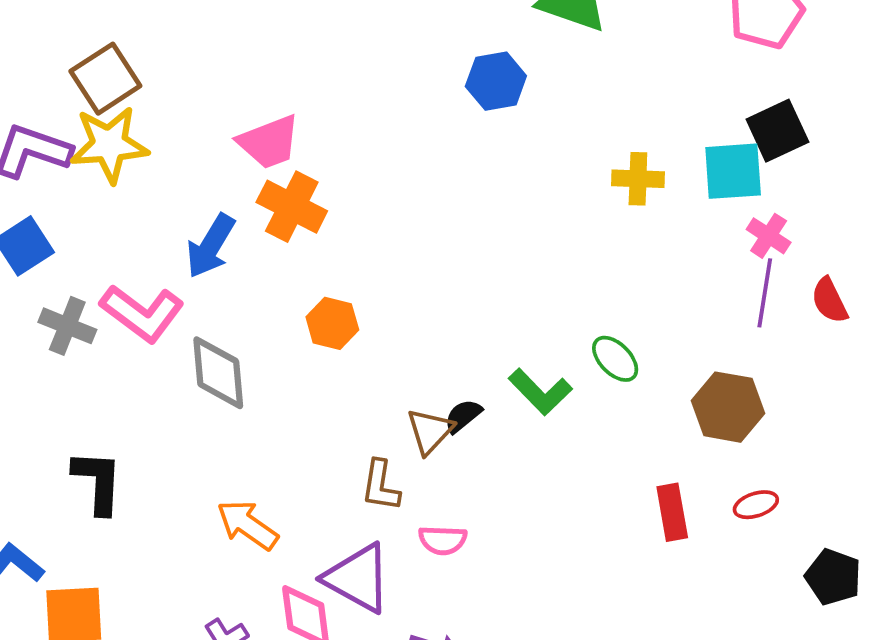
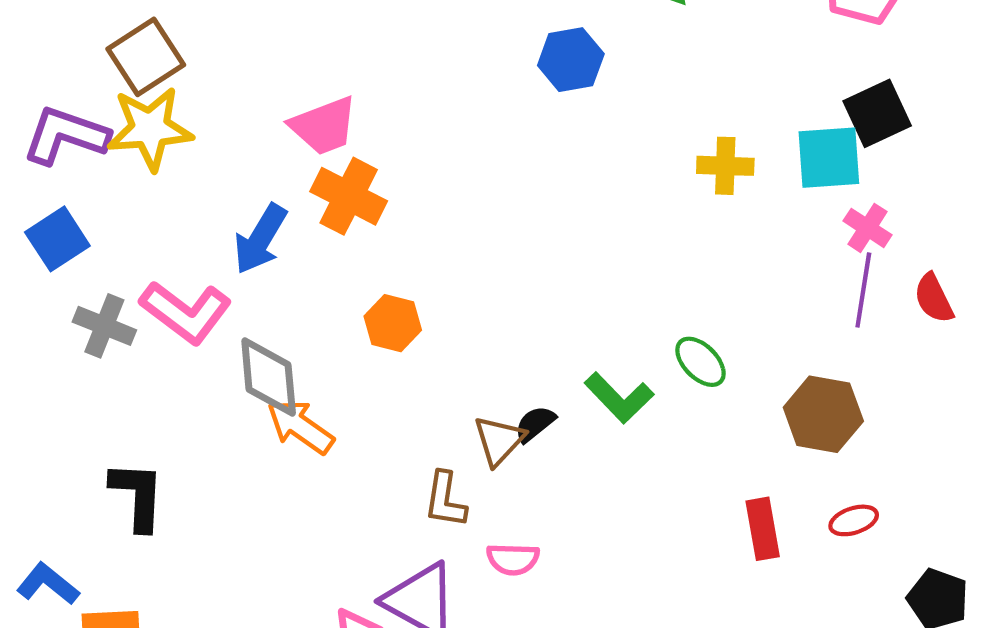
orange arrow: (247, 525) -> (300, 427), moved

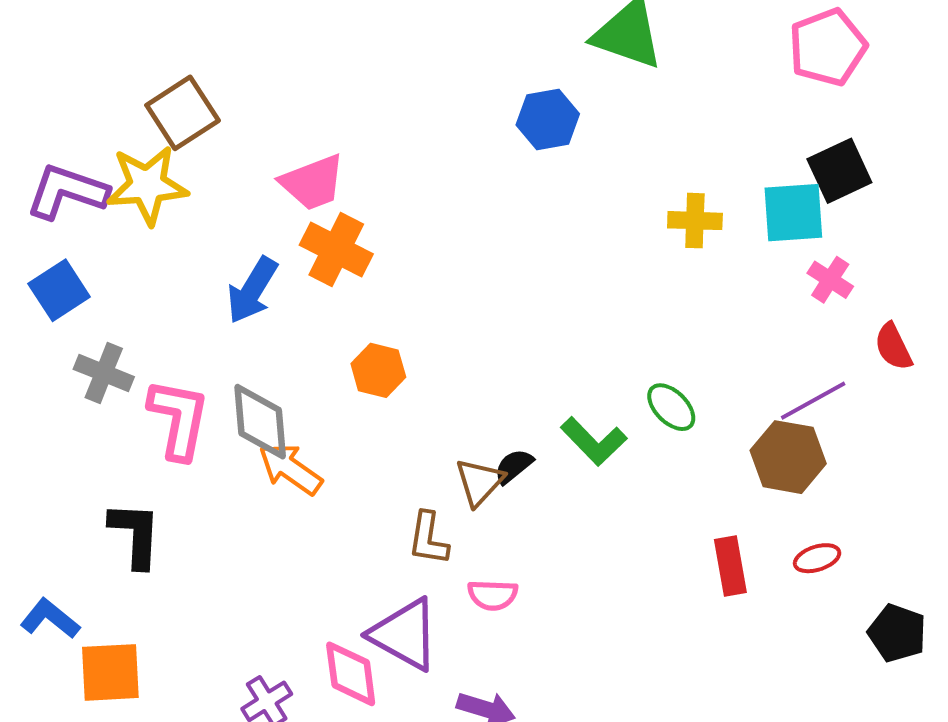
brown square: (146, 57) -> (183, 113), moved
purple line: (863, 290) -> (813, 401), moved, turned 52
pink L-shape: (186, 312) -> (179, 419), moved, turned -116

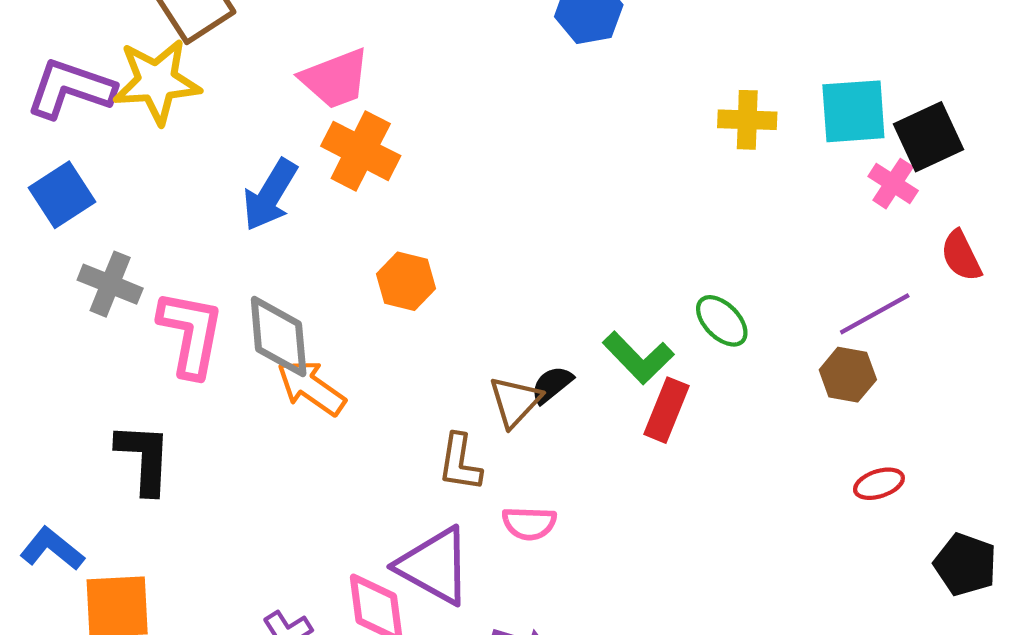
black square: (839, 171) -> (929, 137), moved
brown hexagon: (788, 457) -> (848, 375), size x0.7
red rectangle: (730, 566) -> (667, 410), moved, turned 32

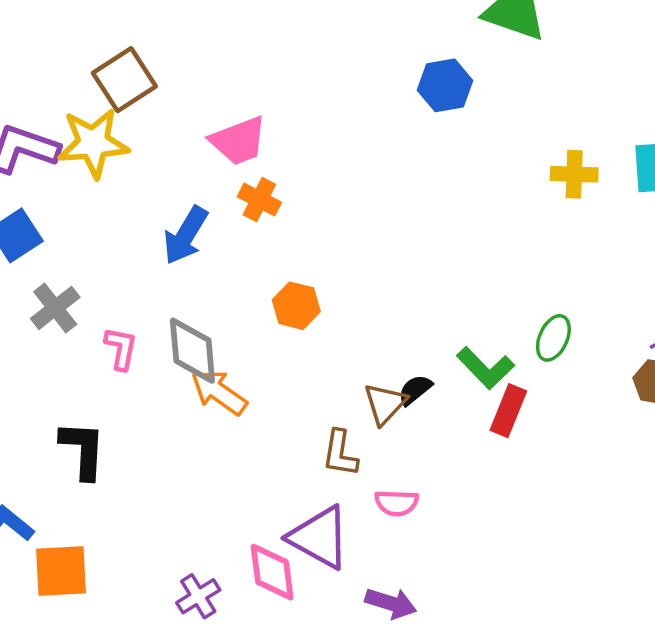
orange cross: (361, 151) -> (259, 200), size x0.7
gray cross: (110, 284) -> (55, 308), turned 30
green ellipse: (722, 321) -> (553, 338), turned 69
pink L-shape: (191, 334) -> (121, 348), size x0.6

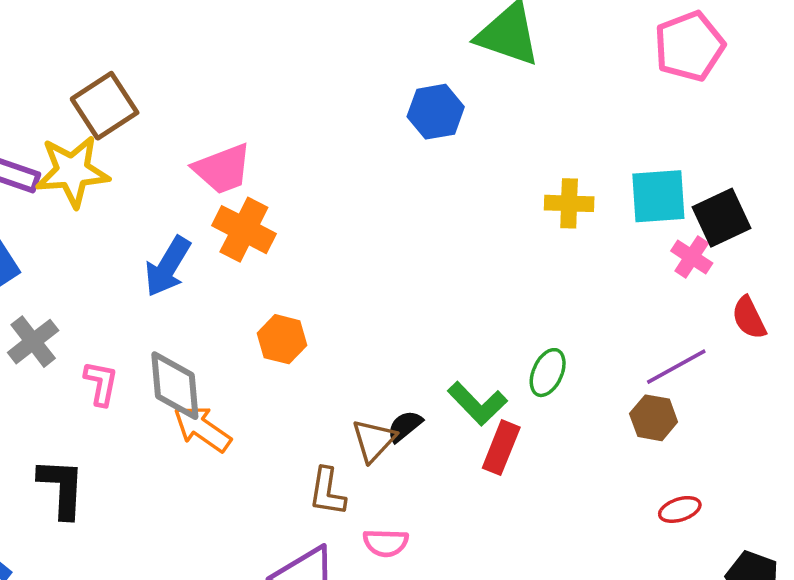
orange cross: (259, 200) -> (244, 230), size x1.4

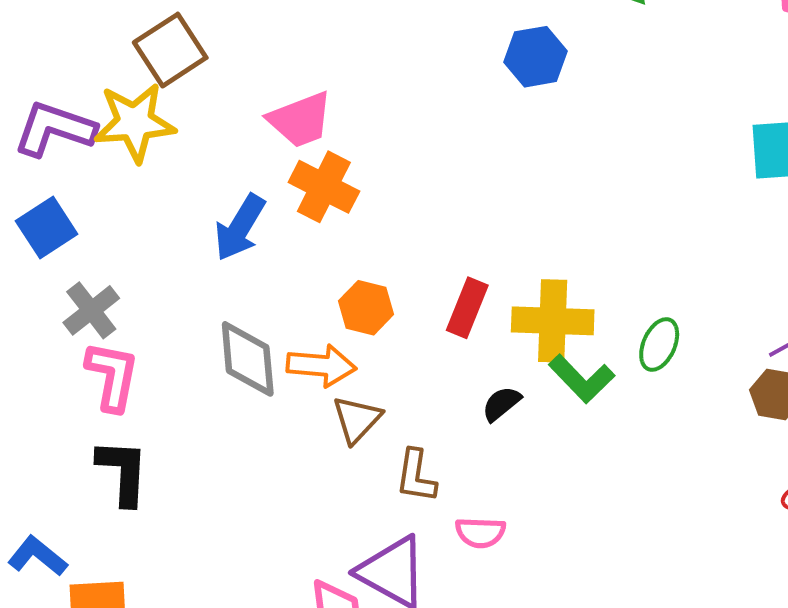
yellow cross: (569, 203) -> (553, 321), moved, size x1.5
pink L-shape: (101, 383) -> (112, 376), moved, size x1.4
orange arrow: (202, 429) -> (321, 366), moved, turned 150
brown triangle: (374, 440) -> (357, 419), moved
red rectangle: (501, 448) -> (467, 308), moved

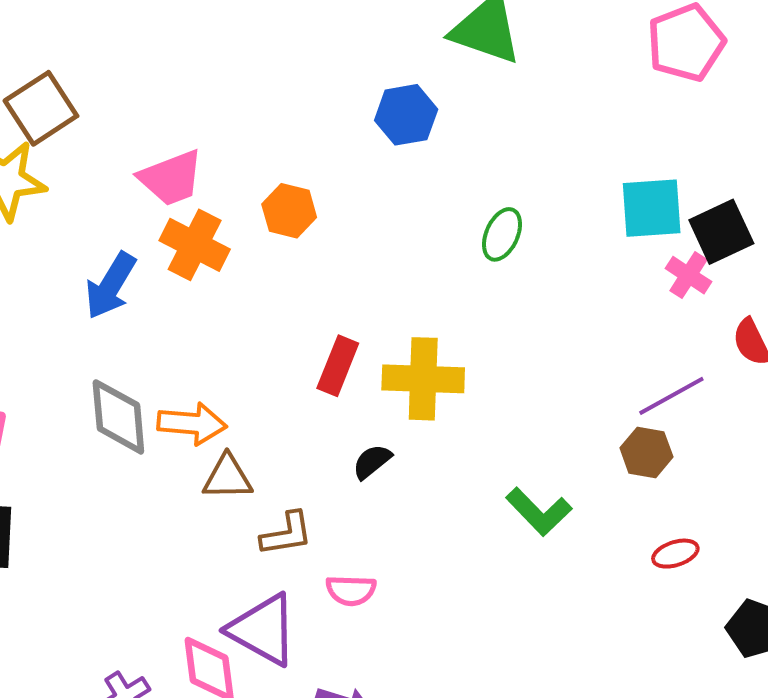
orange hexagon: (366, 308) -> (289, 211), moved
green ellipse: (659, 345) -> (502, 234), moved
green L-shape: (582, 379) -> (539, 512), moved
brown triangle: (357, 419) -> (227, 477), turned 46
brown L-shape: (416, 476) -> (287, 534), turned -108

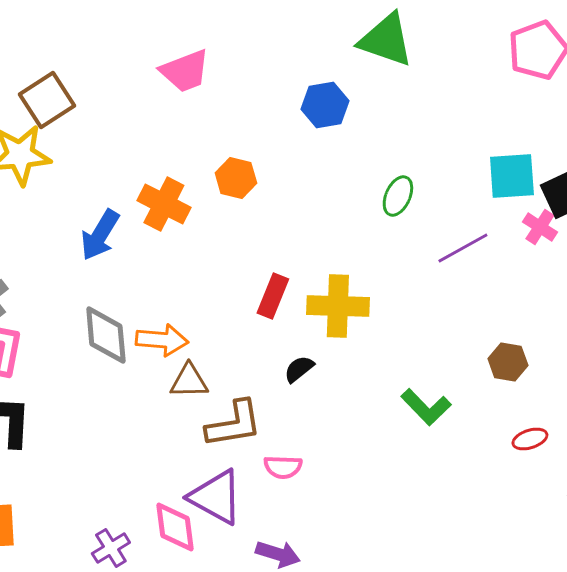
pink trapezoid: (171, 178) -> (185, 71), moved
purple line: (671, 396) -> (463, 248), moved
brown L-shape: (287, 534) -> (234, 424), size x1.4

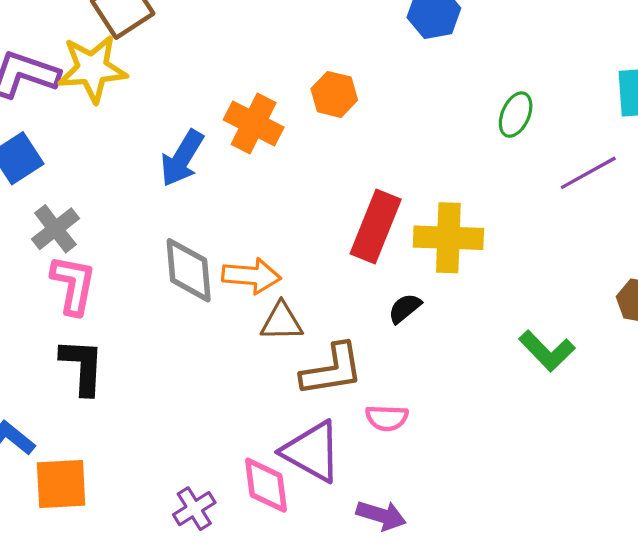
red rectangle: (273, 296) -> (376, 227), size x1.4

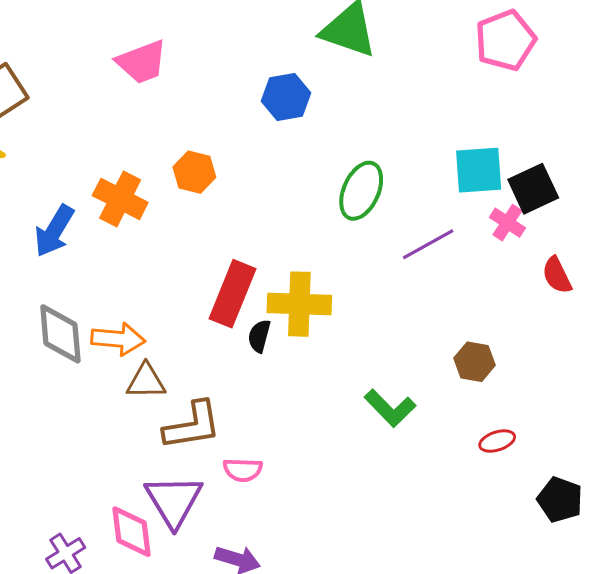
green ellipse: (516, 115) -> (361, 191), size x1.4
black semicircle: (405, 308) -> (259, 336), moved, turned -36
purple triangle: (312, 452) -> (174, 501), turned 30

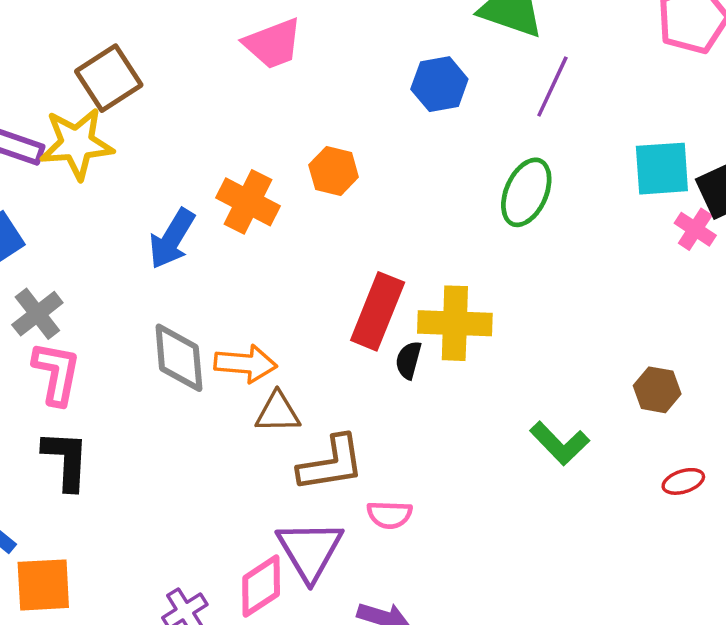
purple line: (428, 244) -> (552, 86), moved, turned -36
pink diamond: (131, 532) -> (261, 586), turned 64

